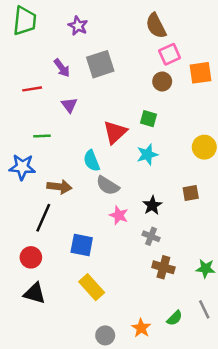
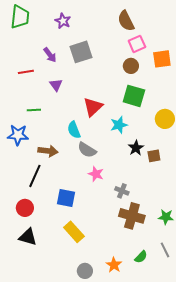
green square: (149, 119) -> (134, 96), moved, size x1.6
black star: (152, 205) -> (136, 148), moved
brown cross: (163, 267) -> (132, 216), size x1.4

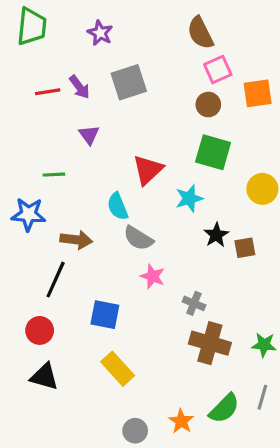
red line: (26, 72) -> (48, 92), moved
gray line: (165, 250) -> (262, 397), turned 42
green semicircle: (141, 257) -> (224, 408), size x1.5

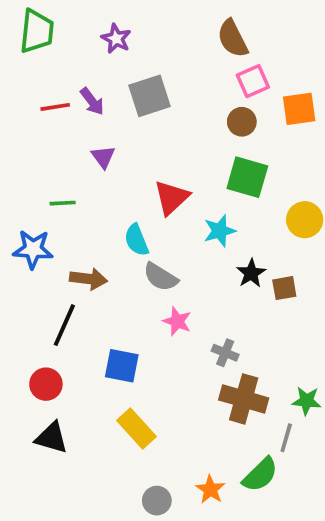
gray line: (262, 397) -> (286, 438), moved

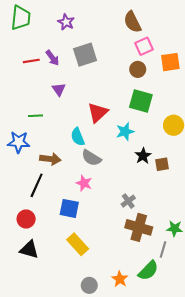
pink star: (177, 321) -> (84, 183), moved
gray cross: (225, 353) -> (128, 201), turned 32

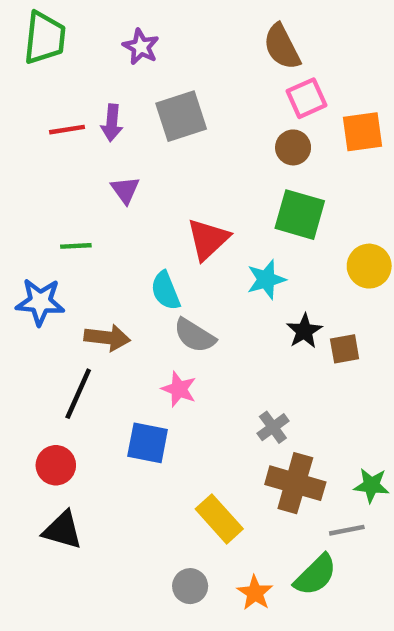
purple arrow: (52, 58) -> (112, 123), turned 42
yellow rectangle: (78, 244) -> (219, 519), moved
gray line: (163, 250) -> (347, 530), turned 63
gray circle: (89, 285) -> (190, 586), moved

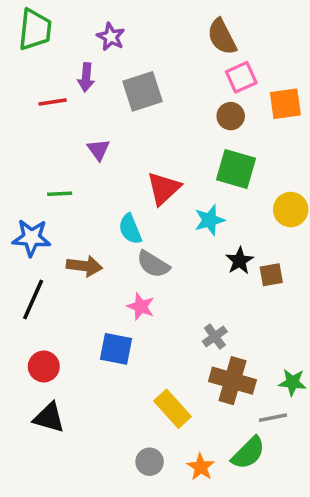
purple arrow: (112, 123) -> (86, 77), moved
black line: (78, 394) -> (33, 299), moved

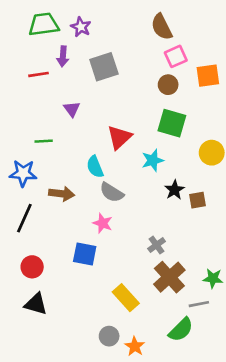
green trapezoid: (35, 30) -> (44, 24), moved, turned -104
brown cross: (232, 381) -> (169, 277), turned 32
orange star: (201, 467) -> (135, 346), moved

